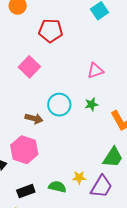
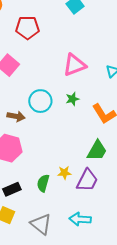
pink triangle: (95, 71) -> (74, 65), size x1.4
green semicircle: (57, 187) -> (43, 183), turned -84

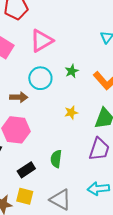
pink triangle: (74, 65) -> (42, 41), moved
yellow star: (64, 173) -> (71, 113), moved

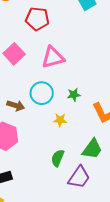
yellow star: (71, 113) -> (60, 120), moved
green semicircle: (56, 159) -> (58, 158), moved

